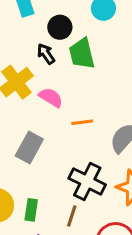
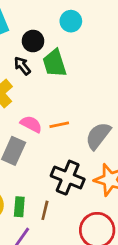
pink semicircle: (51, 97) -> (31, 124), moved
brown line: (72, 216) -> (45, 210), moved

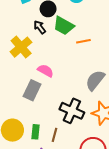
green trapezoid: (54, 63) -> (64, 26), turned -45
orange line: (59, 125) -> (83, 41), moved

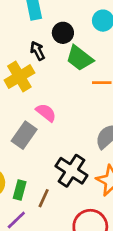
black arrow: (40, 27) -> (37, 51), moved

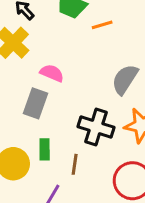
green rectangle: (20, 190) -> (45, 149), moved

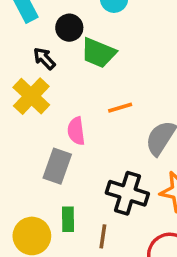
orange line: (102, 25) -> (120, 108), moved
pink semicircle: (52, 73) -> (76, 131), turned -120

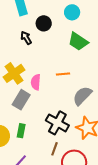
green trapezoid: (98, 53) -> (78, 42), moved
yellow cross: (31, 96) -> (14, 73), moved
brown line: (103, 236) -> (55, 149), moved

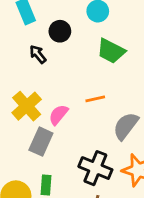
pink semicircle: (36, 82) -> (58, 115), turned 42

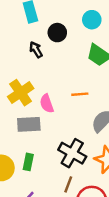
pink semicircle: (58, 115) -> (47, 103), turned -66
gray rectangle: (41, 142) -> (29, 124), turned 55

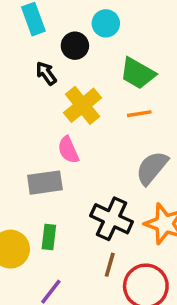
cyan circle: (92, 20) -> (106, 23), moved
yellow cross: (21, 93) -> (83, 105), moved
orange line: (80, 94) -> (139, 114), moved

